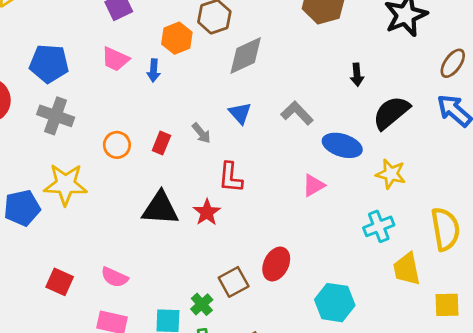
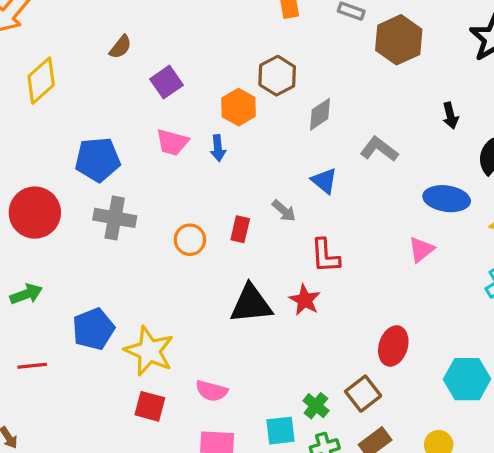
gray diamond: (246, 56) -> (320, 114), size x0.7
gray L-shape: (297, 113) -> (379, 149), moved
yellow star: (65, 184) -> (149, 351), moved, turned 30
brown square: (234, 282) -> (363, 394), moved

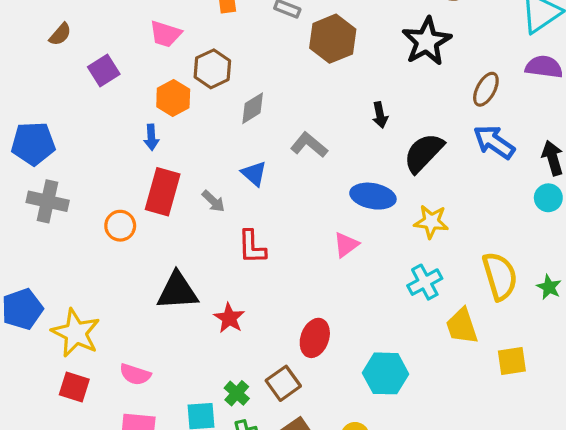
pink trapezoid: (172, 142) -> (165, 34), moved
red rectangle: (240, 229) -> (163, 192), moved, size x1.8
red star: (305, 300) -> (229, 318), moved

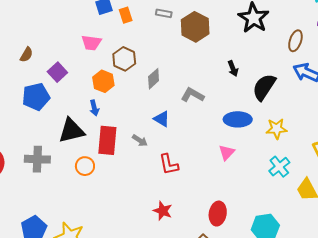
blue pentagon: (33, 144) -> (36, 97), moved
black triangle: (177, 291) -> (71, 131), moved

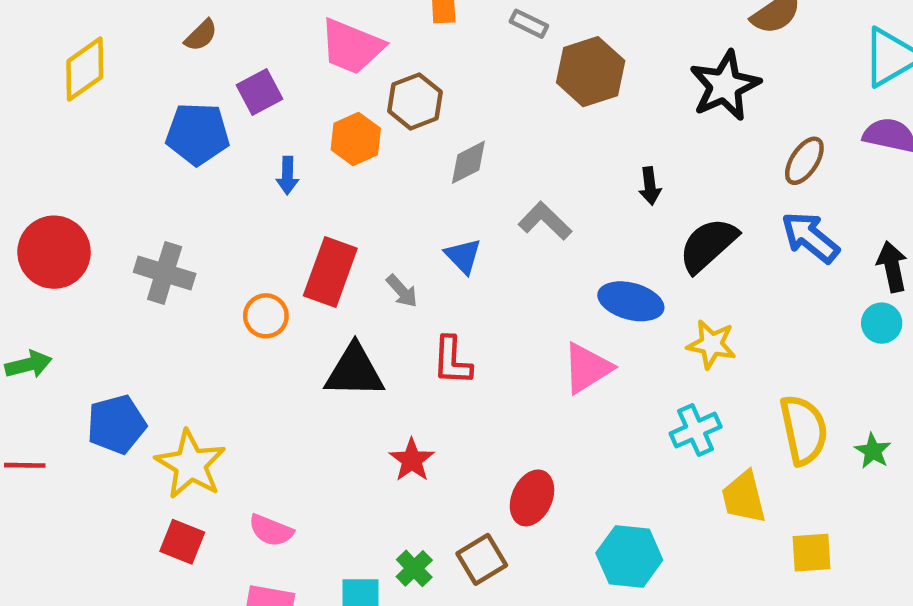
pink trapezoid: (91, 43) -> (352, 46), size x1.4
blue arrow: (94, 108) -> (288, 175), moved
black triangle: (71, 131) -> (354, 371), moved
pink triangle: (227, 152) -> (587, 368), size x1.4

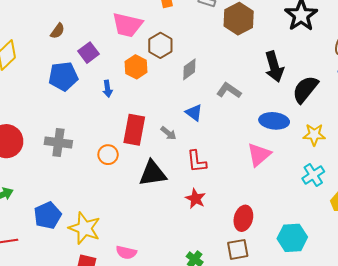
black arrow: (650, 186) -> (274, 67), size x1.8
red star: (412, 460) -> (196, 199), moved
brown square: (482, 559) -> (238, 249), moved, turned 30

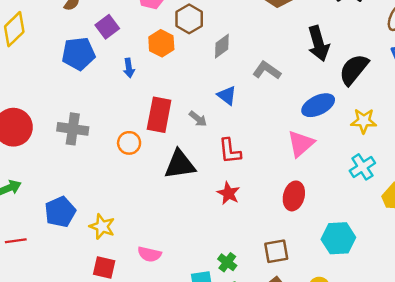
blue ellipse: (274, 121) -> (318, 105), turned -32
red ellipse: (243, 218) -> (294, 196), moved
yellow star: (84, 228) -> (102, 227), size x0.7

